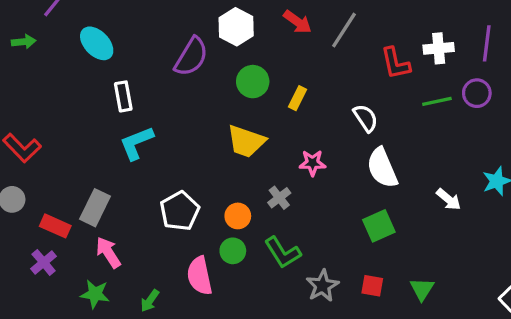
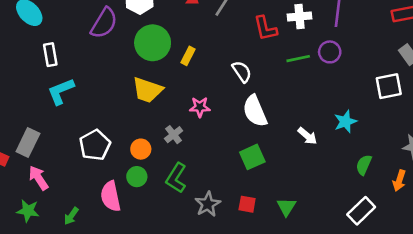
green circle: (253, 82) -> (153, 43), size x1.4
green L-shape: (283, 253) -> (176, 178), turned 64

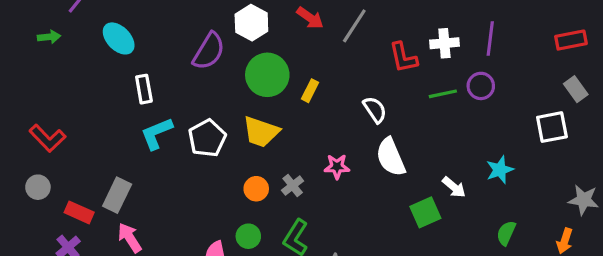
pink star: (200, 107) -> (337, 167), moved
white pentagon: (95, 145) -> (207, 138), moved
orange circle: (141, 149) -> (256, 189), moved
green square: (252, 157) -> (425, 212), moved
green semicircle: (364, 165) -> (506, 233), moved

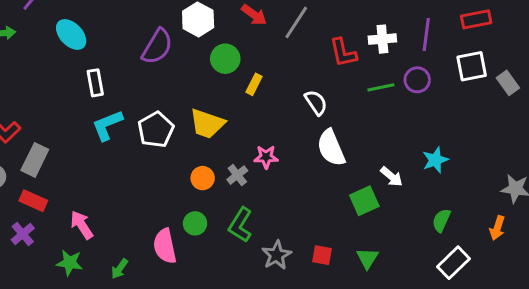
red rectangle: (571, 40) -> (476, 19), moved
green circle: (267, 75) -> (225, 59), moved, size x0.7
white square: (552, 127) -> (472, 66), moved
pink star: (337, 167) -> (266, 157), moved
gray rectangle: (117, 195) -> (35, 160), moved

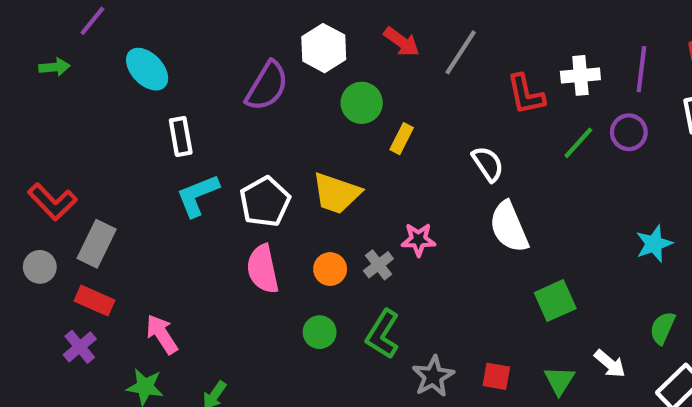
green line: (381, 87) -> (578, 143), turned -36
white arrow: (391, 177) -> (610, 364), moved
pink semicircle: (165, 246) -> (263, 269), moved

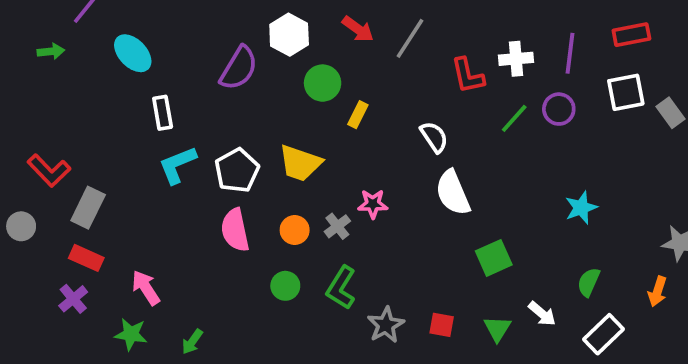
gray circle: (40, 267) -> (21, 226), moved

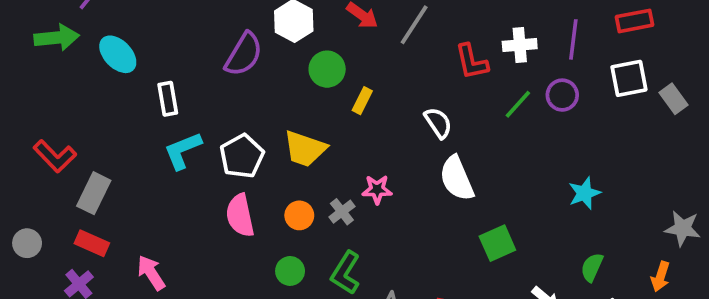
green arrow: (51, 51) -> (57, 38), size x1.6
cyan ellipse: (133, 53) -> (118, 54), moved
gray circle: (21, 226) -> (27, 243), moved

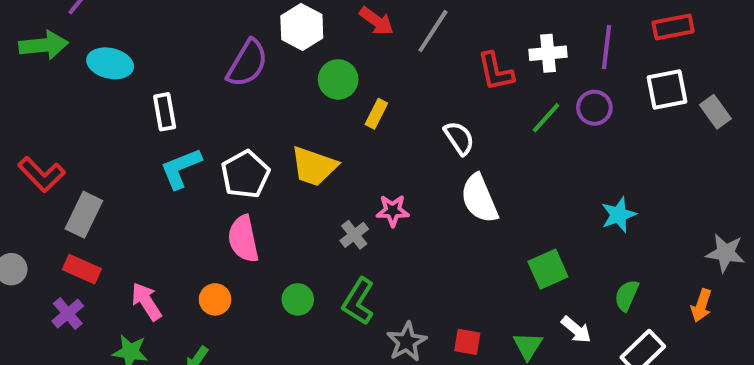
cyan ellipse: (118, 54) -> (110, 63), turned -33
orange circle: (299, 215) -> (215, 299), moved
green square: (497, 243) -> (548, 269), moved

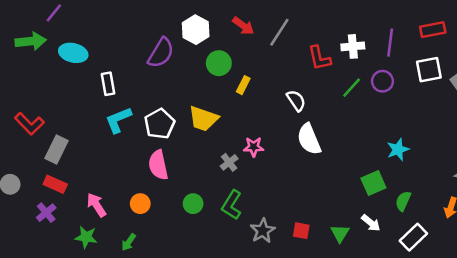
green square: (548, 269) -> (373, 183), moved

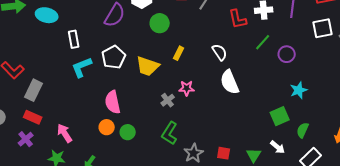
purple circle: (382, 81) -> (287, 54), moved
yellow rectangle: (243, 85) -> (179, 53), moved
white pentagon: (160, 124) -> (114, 57), moved
orange circle: (140, 204) -> (107, 127), moved
green circle: (193, 204) -> (128, 132), moved

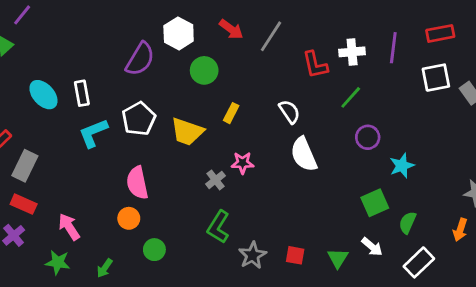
cyan ellipse: (47, 15) -> (43, 95), moved, turned 35
purple circle: (287, 54) -> (368, 137), moved
green circle: (128, 132) -> (154, 250), moved

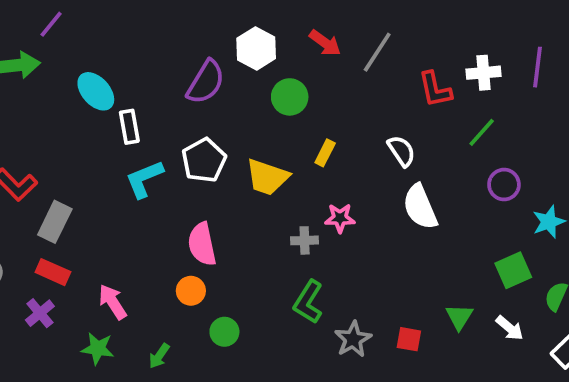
cyan ellipse: (43, 95) -> (96, 91), moved
gray cross: (216, 180) -> (305, 240), turned 36
green triangle: (338, 258) -> (459, 317), moved

